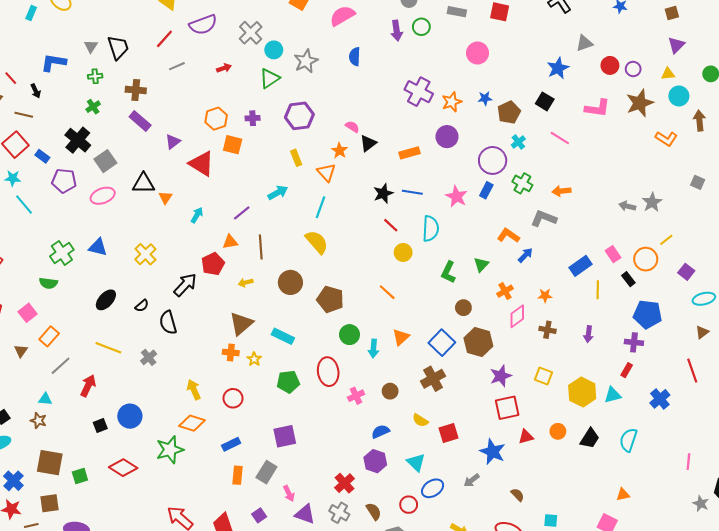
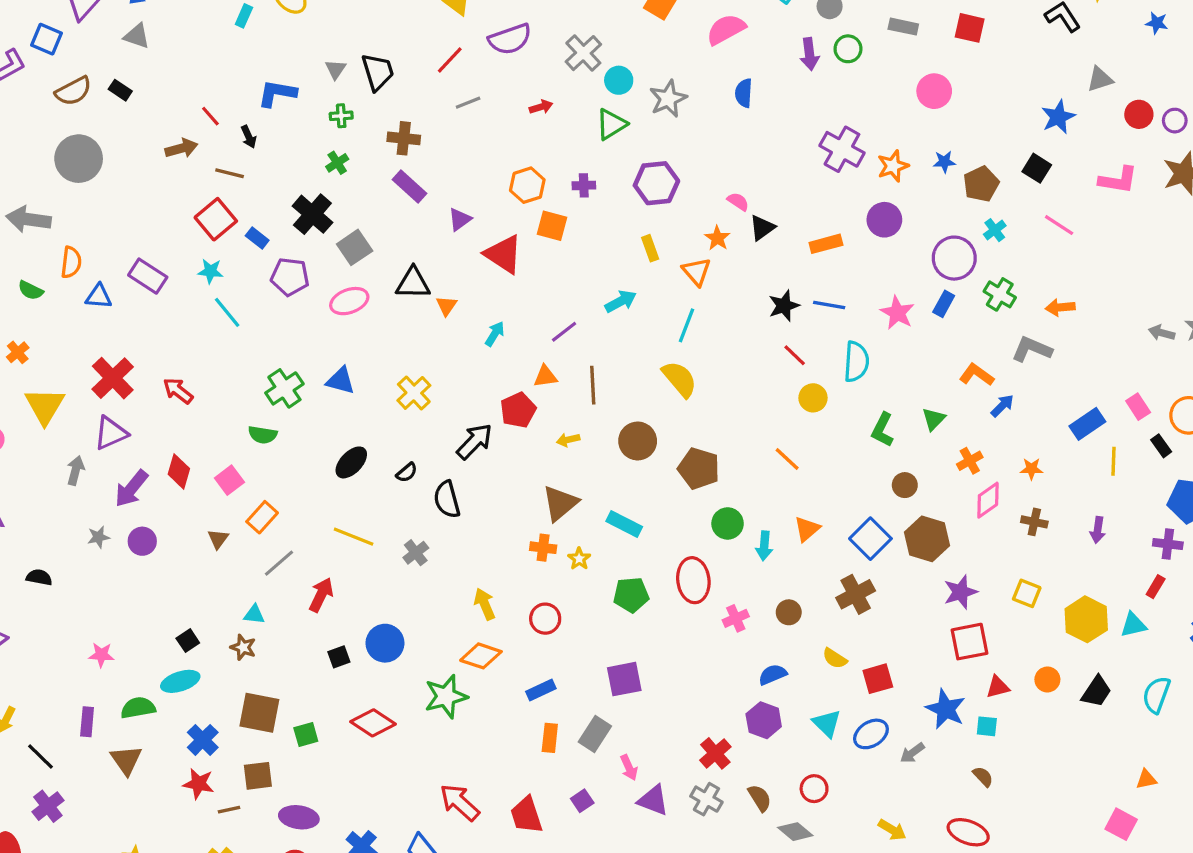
blue ellipse: (433, 488) -> (871, 734), moved
cyan square: (551, 521) -> (987, 726), moved

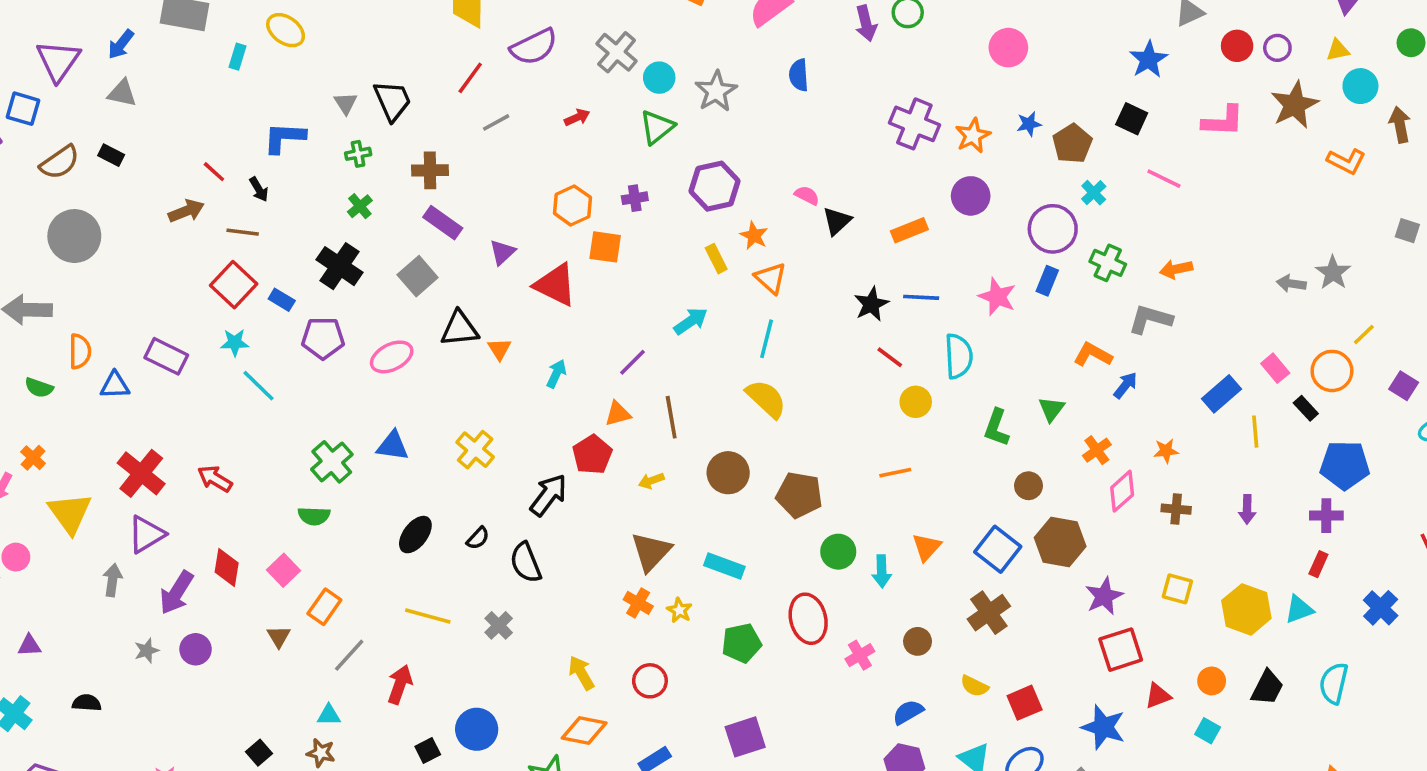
orange star: (717, 238) -> (754, 236), moved
gray square: (355, 247) -> (418, 276), moved
orange line: (787, 459) -> (895, 473), turned -48
orange cross: (543, 548) -> (638, 603), turned 30
cyan square: (987, 726) -> (1208, 731), moved, turned 30

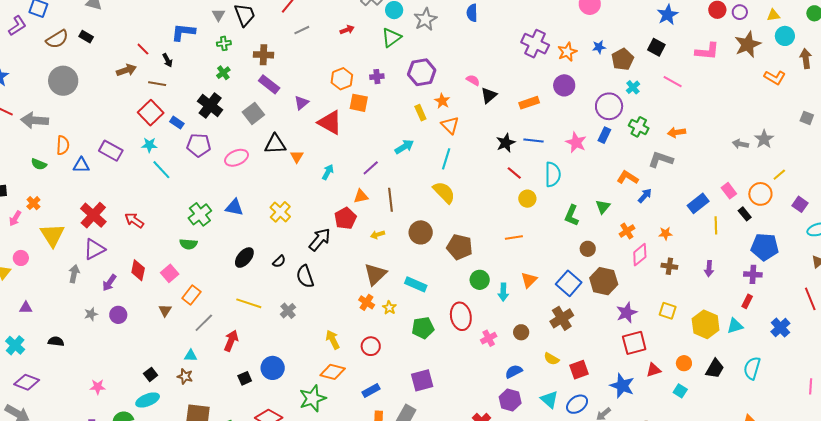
purple arrow: (177, 593) -> (109, 283), size x0.7

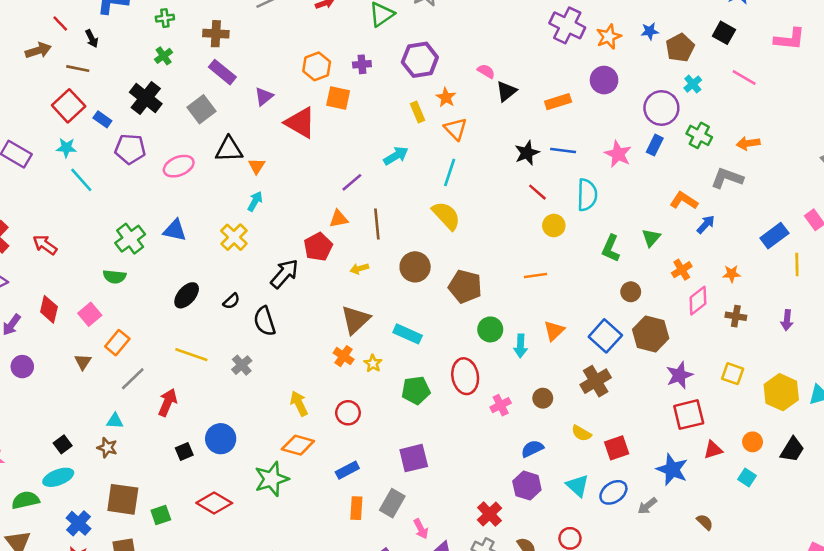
cyan arrow: (328, 172) -> (255, 201), moved

